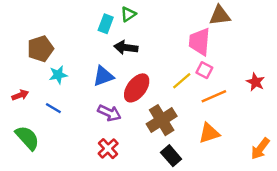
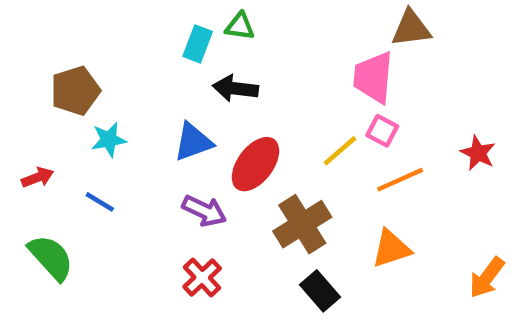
green triangle: (128, 14) -> (240, 26), turned 42

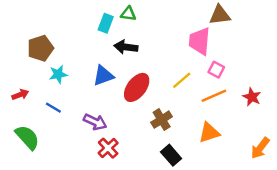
pink square: (382, 131) -> (216, 70), moved
red star: (478, 153) -> (252, 97), moved
purple arrow: (204, 211) -> (95, 122), moved
brown cross: (302, 224) -> (162, 120), size x0.7

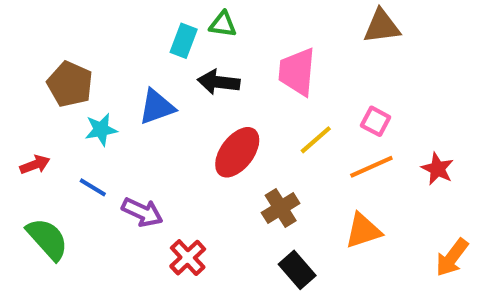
pink trapezoid: (200, 41) -> (297, 72), moved
brown pentagon: (40, 48) -> (70, 84), turned -30
blue triangle: (103, 76) -> (157, 107), moved
purple arrow: (95, 122) -> (142, 212), moved

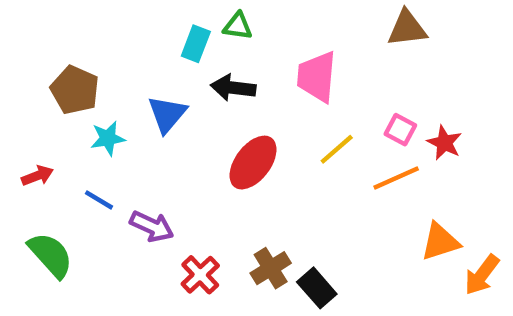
blue triangle: (157, 107) -> (167, 114), turned -30
red star: (437, 169) -> (444, 143), moved
brown cross: (281, 208) -> (271, 268), moved
orange triangle: (363, 231) -> (440, 242), moved

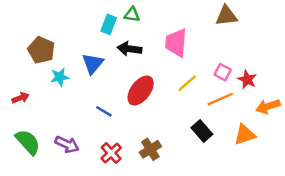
blue line: (99, 200) -> (104, 111), moved
purple arrow: (152, 226) -> (67, 144), moved
orange arrow: (482, 275) -> (268, 106), moved, turned 35
black rectangle: (317, 288) -> (202, 131), moved

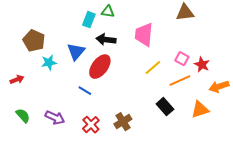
red ellipse: (141, 91) -> (100, 67), moved
green semicircle: (28, 142) -> (23, 116), size x0.7

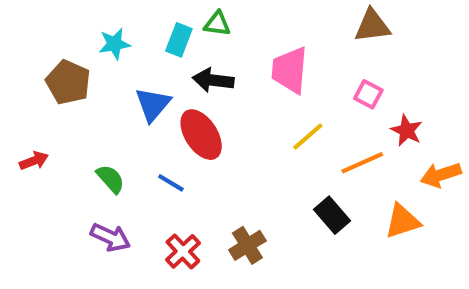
pink square: (182, 59) -> (368, 94), moved
cyan star: (49, 63) -> (114, 44), moved
red ellipse: (100, 67) -> (201, 135), turned -70
green semicircle: (23, 116) -> (110, 179), moved

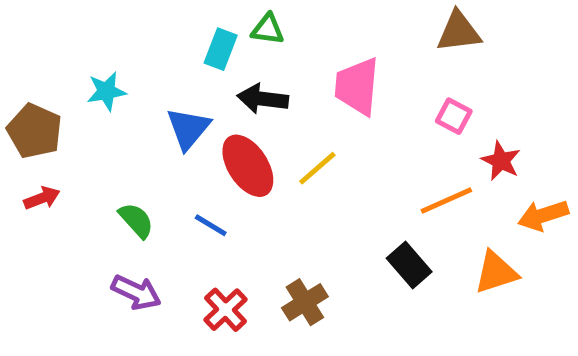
cyan star: (114, 44) -> (106, 91), moved
brown pentagon: (68, 82) -> (34, 131), moved
yellow line: (308, 137) -> (317, 168), moved

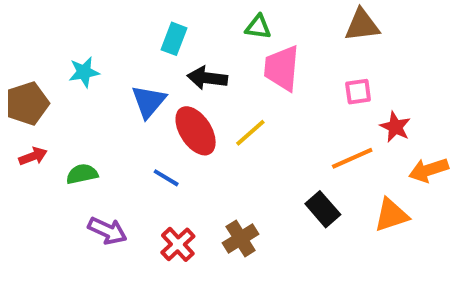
green triangle: (268, 29) -> (258, 27), moved
pink square: (454, 116) -> (358, 92), turned -36
brown pentagon: (34, 131) -> (27, 103), turned 30
green semicircle: (136, 220) -> (82, 174), moved, turned -60

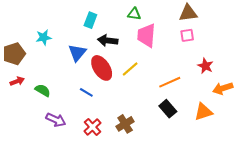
pink square: (358, 92) -> (187, 35), moved
orange line: (352, 158) -> (170, 82), moved
green semicircle: (82, 174) -> (43, 90), turned 42

